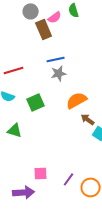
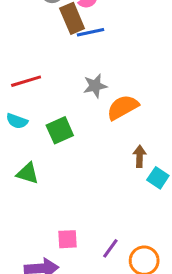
blue line: (56, 59) -> (90, 32), moved
orange semicircle: (77, 100) -> (123, 107), moved
brown arrow: (88, 119) -> (140, 156), turned 56

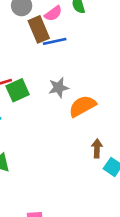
green square: (60, 130) -> (18, 90), moved

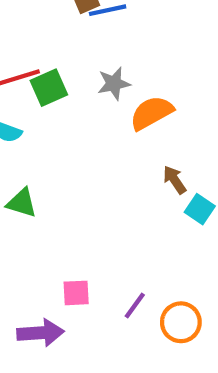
brown arrow: (97, 148) -> (175, 180), turned -36

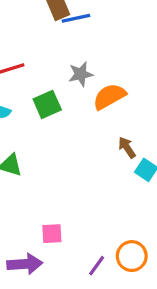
green square: (49, 88) -> (47, 104), moved
purple line: (135, 306) -> (97, 266), moved

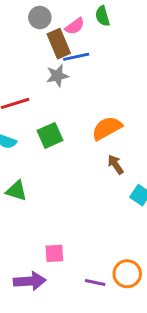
gray star: (81, 74) -> (57, 76), moved
brown arrow: (127, 148) -> (116, 165), moved
purple line: (97, 266) -> (95, 283), turned 66

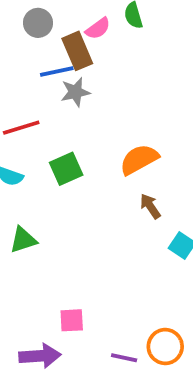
gray circle: (40, 17) -> (38, 23), moved
blue line: (76, 57) -> (57, 72), moved
green triangle: (17, 191) -> (23, 240), turned -35

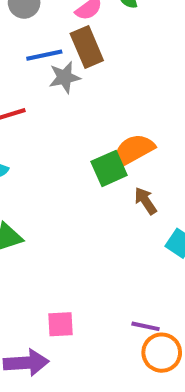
brown rectangle: (77, 51) -> (87, 47), moved
green square: (66, 169) -> (109, 168), moved
purple line: (124, 358) -> (146, 326), moved

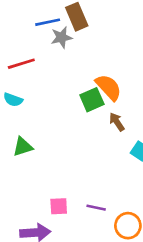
orange semicircle: (133, 150) -> (109, 87), turned 76
purple line: (146, 326) -> (96, 208), moved

